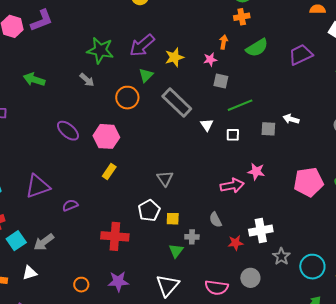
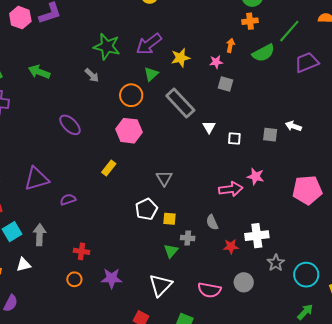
green line: (240, 105) -> (289, 31), moved, turned -30
pink hexagon: (106, 136) -> (129, 131), moved
red cross: (115, 236) -> (81, 251), moved, size x0.6
gray arrow: (44, 242) -> (39, 235), turned 125

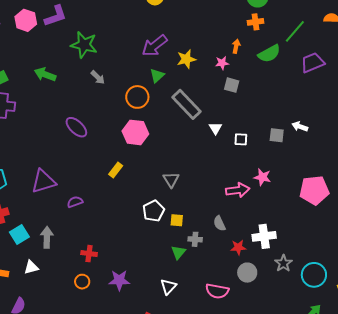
green star: (107, 47) -> (84, 45), moved
gray circle: (244, 282) -> (247, 273), moved
white triangle: (161, 285) -> (168, 287), size x0.7

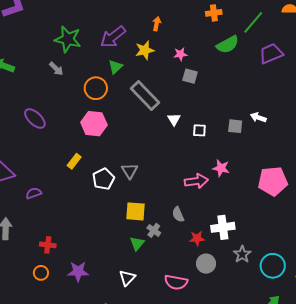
green star: (84, 45) -> (68, 39), moved
orange arrow: (236, 46) -> (157, 24), moved
white pentagon: (154, 211) -> (103, 179), moved
yellow square: (177, 220) -> (135, 211), size x1.5
gray cross: (195, 239) -> (154, 230), turned 32

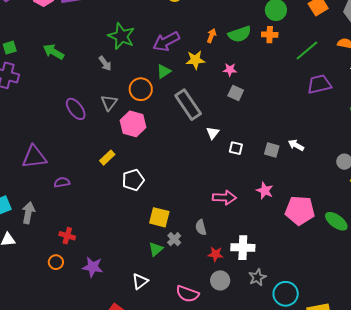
green semicircle: (228, 45) -> (240, 34), moved
pink star: (221, 168) -> (265, 191), moved
gray triangle: (130, 171) -> (109, 103), moved

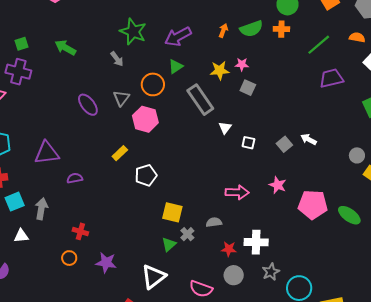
yellow star: (195, 60) -> (220, 70), moved
gray square: (272, 150) -> (284, 144), turned 35
gray semicircle: (201, 227) -> (214, 222), turned 98
white triangle: (140, 281) -> (153, 277), size x1.5

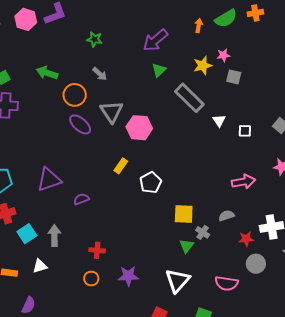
green star: (133, 32) -> (95, 39), moved, size x0.6
orange circle: (153, 84) -> (75, 95), moved
gray triangle: (121, 98) -> (112, 112), size x1.4

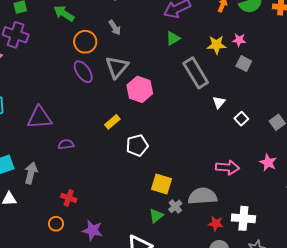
white square: (245, 131) -> (241, 119), turned 32
gray semicircle: (226, 216) -> (202, 196), size x1.8

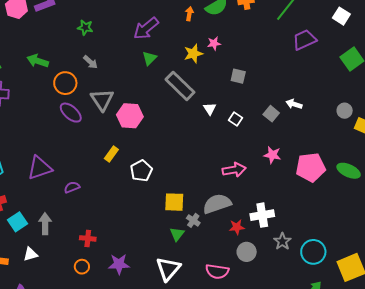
gray square: (244, 64) -> (238, 76), moved

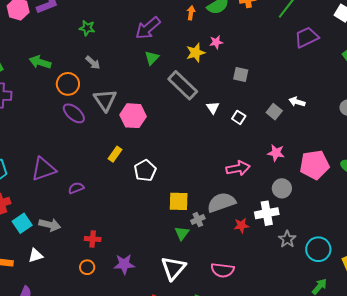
gray cross: (193, 220) -> (198, 220), turned 32
gray arrow: (45, 224) -> (50, 225), turned 105
gray circle: (247, 252) -> (282, 188), moved

